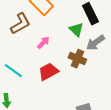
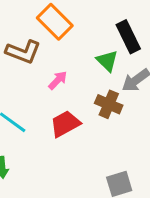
brown L-shape: (20, 24) -> (23, 52), turned 50

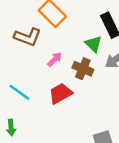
brown cross: (109, 104) -> (83, 69), moved

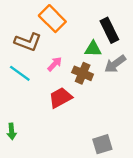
green triangle: (93, 44) -> (93, 49), turned -42
cyan line: (19, 92) -> (20, 73), moved

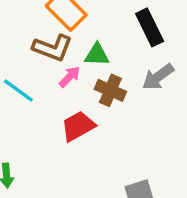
brown L-shape: (28, 42) -> (53, 48), moved
green triangle: (93, 49) -> (97, 55), moved

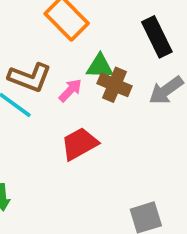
brown L-shape: (53, 48) -> (30, 77), moved
brown cross: (110, 90) -> (115, 85), moved

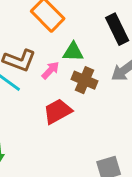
brown cross: (115, 85) -> (84, 80), moved

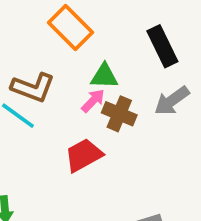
pink arrow: (50, 70) -> (93, 101), moved

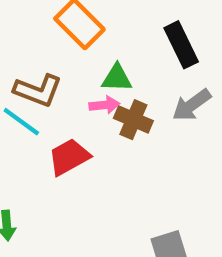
pink arrow: (93, 101) -> (104, 105), turned 40
red trapezoid: (84, 155) -> (69, 157), moved

